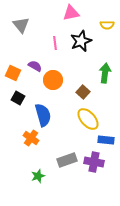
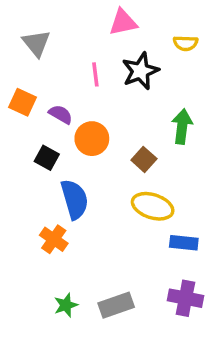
orange square: (13, 73) -> (22, 102), moved
black square: (18, 98) -> (47, 158), moved
yellow ellipse: (88, 119) -> (153, 206), turned -30
gray rectangle: (67, 160) -> (116, 305), moved
purple cross: (94, 162) -> (186, 298), moved

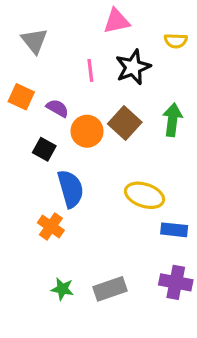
brown square: (144, 159) -> (125, 123), moved, size x1.4
green star: (66, 305) -> (62, 289), turned 30

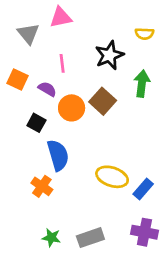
pink triangle: (117, 21) -> (61, 17), moved
pink line: (90, 70) -> (62, 63), moved
green arrow: (172, 120) -> (142, 84), moved
yellow ellipse: (145, 195) -> (112, 177), moved
blue rectangle: (174, 230) -> (143, 189), turned -55

